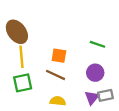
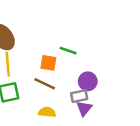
green line: (97, 44) -> (68, 51), moved
gray rectangle: (105, 95) -> (79, 96), moved

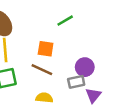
green line: (68, 51) -> (65, 21), moved, turned -49
purple triangle: (84, 108) -> (93, 95), moved

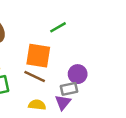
orange square: (46, 49) -> (38, 56), size x1.5
purple triangle: (93, 95) -> (63, 102), moved

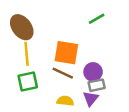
green line: (58, 27) -> (97, 19), moved
purple circle: (78, 74) -> (93, 72), moved

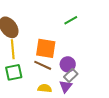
gray rectangle: (97, 85) -> (71, 75), turned -32

